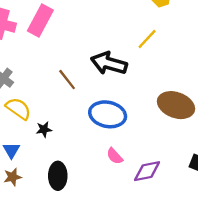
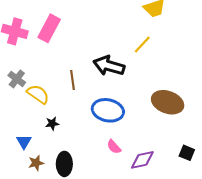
brown line: (67, 80) -> (72, 80), turned 30
yellow semicircle: (18, 109) -> (38, 94), moved
brown star: (13, 177) -> (36, 163), moved

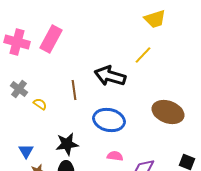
yellow semicircle: (38, 94) -> (40, 104), size x0.6
black star: (52, 123) -> (67, 144), moved, size x1.6
pink semicircle: (114, 147) -> (115, 156), turned 140

